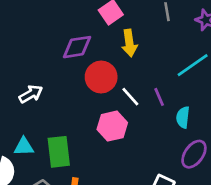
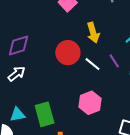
yellow arrow: (129, 43) -> (93, 33), moved
purple diamond: (77, 47) -> (18, 45), moved
pink hexagon: (112, 126) -> (90, 103), moved

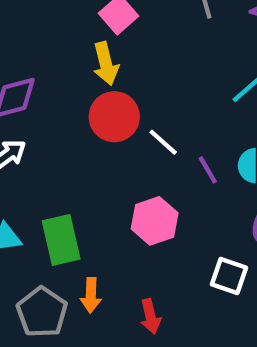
yellow arrow: (93, 33) -> (106, 64), moved
purple line: (114, 61) -> (208, 170), moved

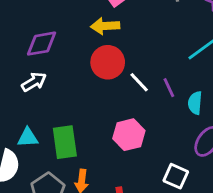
yellow arrow: (106, 64) -> (105, 26), turned 96
purple line: (208, 170) -> (169, 88), moved

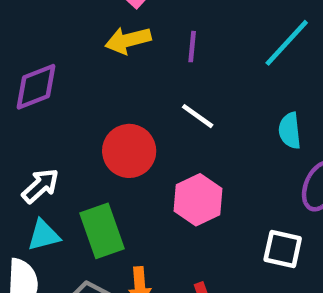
red circle: (108, 62) -> (129, 151), moved
white arrow: (34, 82) -> (40, 186), moved
purple line: (169, 88) -> (192, 47), moved, turned 42

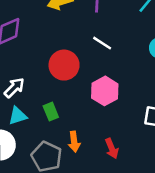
green rectangle: (102, 231) -> (51, 112), size x0.6

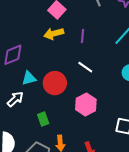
cyan triangle: (18, 116) -> (29, 78), moved

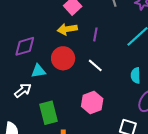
red circle: (55, 83) -> (63, 58), moved
green rectangle: (43, 119) -> (48, 113), size x1.6

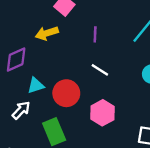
yellow arrow: (67, 29) -> (47, 33), moved
red circle: (63, 58) -> (66, 93), moved

